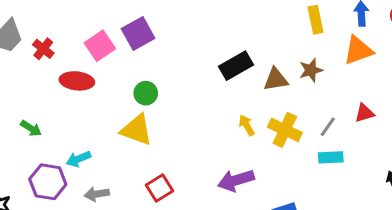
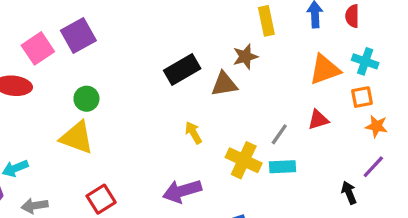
orange triangle: (358, 50) -> (325, 70), moved
brown star: (311, 70) -> (245, 57), moved
yellow cross: (285, 130) -> (244, 160), moved

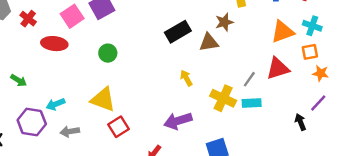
red triangle: (318, 120) -> (278, 69), size x1.5
yellow triangle: (77, 138) -> (103, 99), moved

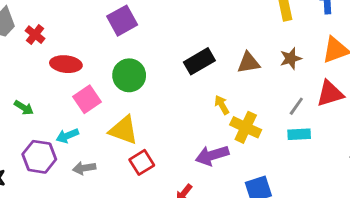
pink square: (72, 16) -> (87, 99), moved
brown star: (224, 22) -> (291, 58), moved
black rectangle: (178, 32) -> (199, 61), moved
green circle: (108, 53) -> (129, 75), size x1.5
yellow cross: (223, 98) -> (246, 127), moved

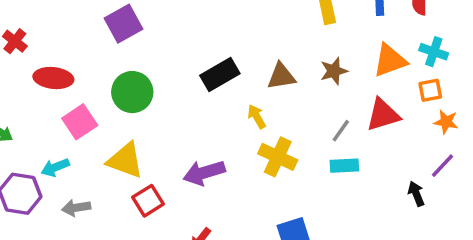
yellow arrow: (222, 105) -> (257, 117), moved
purple arrow: (212, 155) -> (204, 173), moved

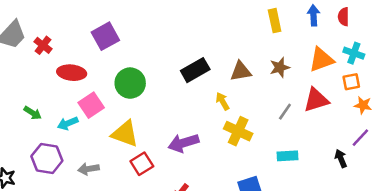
purple square: (123, 24) -> (105, 36), moved
cyan rectangle: (344, 166) -> (288, 156), moved
cyan arrow: (55, 167) -> (68, 123), moved

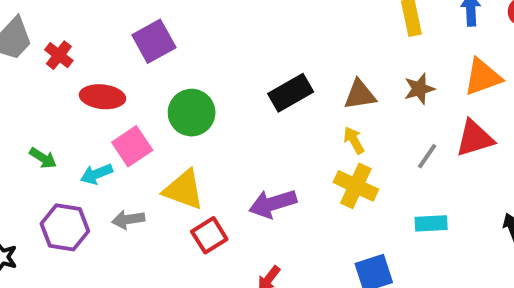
yellow arrow: (222, 101) -> (354, 140), moved
gray arrow: (89, 169) -> (128, 219), moved

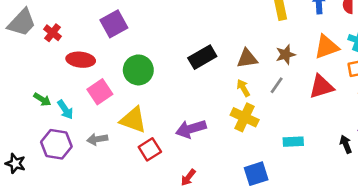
gray line: (427, 156) -> (277, 85), moved
cyan arrow: (97, 174) -> (65, 110), moved, turned -102

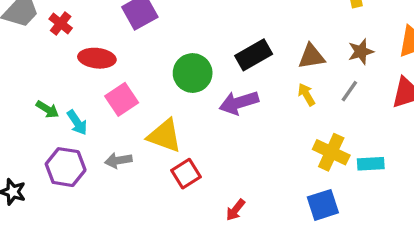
green circle: (138, 70) -> (193, 73), moved
yellow cross: (245, 117) -> (331, 152), moved
purple arrow: (191, 129) -> (239, 103), moved

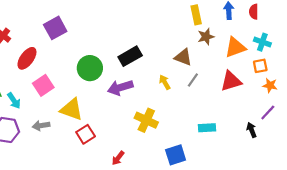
brown star: (361, 52) -> (206, 37), moved
brown triangle: (311, 57) -> (183, 57), moved, turned 30
red ellipse: (97, 58) -> (27, 58), turned -60
yellow cross: (331, 152) -> (146, 120), moved

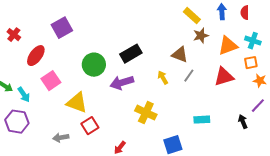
yellow rectangle: (196, 15) -> (192, 16), turned -36
gray arrow: (41, 126) -> (61, 138), moved

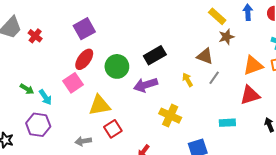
orange triangle: (228, 46) -> (253, 65), moved
red ellipse: (36, 56) -> (84, 59), moved
red triangle: (224, 77) -> (250, 95), moved
yellow triangle: (77, 103) -> (100, 105), turned -30

